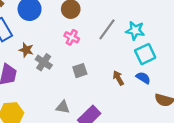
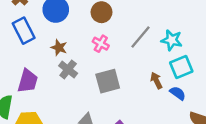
brown star: (26, 50) -> (59, 48), moved
gray square: (80, 71) -> (108, 81), size x1.5
brown arrow: (118, 78) -> (156, 81), moved

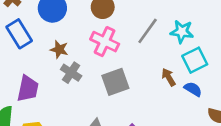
pink cross: (101, 44) -> (105, 42), size x1.5

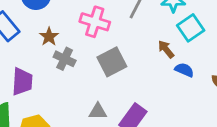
brown star: (59, 49) -> (49, 37), turned 30
blue semicircle: (193, 89) -> (184, 70), moved

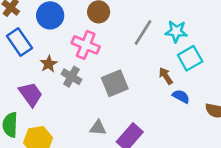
pink cross: (95, 22) -> (86, 45), moved
brown star: (49, 37) -> (49, 64), moved
purple trapezoid: (22, 82) -> (31, 94), turned -44

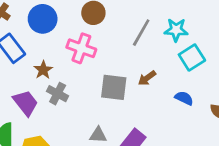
brown arrow: (166, 76) -> (147, 78), moved, turned -90
gray cross: (71, 77) -> (58, 94), moved
gray square: (115, 83) -> (114, 87), turned 32

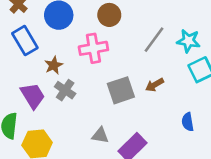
pink cross: (81, 48) -> (93, 48), turned -36
gray square: (114, 87) -> (121, 90), turned -32
blue semicircle: (184, 98) -> (188, 122), moved, turned -132

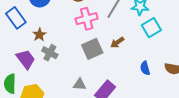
pink cross: (93, 48) -> (87, 19), moved

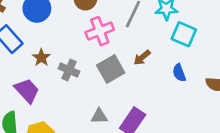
cyan square: (151, 28) -> (184, 34), turned -30
gray cross: (50, 53) -> (69, 70), moved
blue semicircle: (145, 68) -> (179, 73), moved

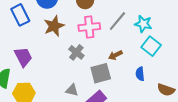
brown star: (41, 58) -> (54, 26), moved, size x1.5
gray square: (111, 69) -> (101, 73), moved
gray cross: (69, 70) -> (76, 52), moved

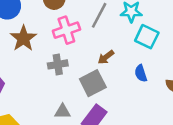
gray cross: (76, 52) -> (58, 64), turned -35

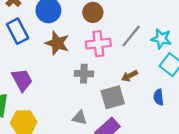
brown star: (23, 38) -> (57, 43), turned -30

